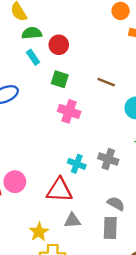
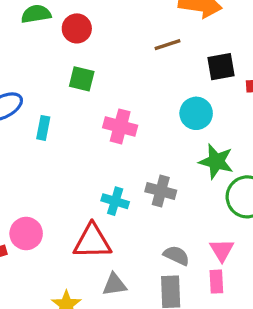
cyan rectangle: (33, 57) -> (43, 128), moved, turned 49
brown line: (106, 82) -> (167, 45), moved, turned -36
pink cross: (69, 111) -> (120, 126), moved

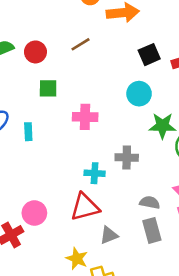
brown line: (167, 45) -> (81, 44), moved

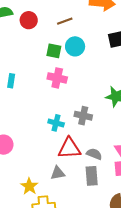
green square: (48, 88) -> (54, 51), moved
cyan circle: (139, 94) -> (75, 46), moved
red triangle: (85, 207) -> (69, 148), moved

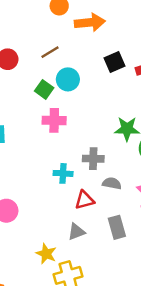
green square: (54, 51) -> (44, 89), turned 35
red triangle: (69, 148) -> (84, 200), size x0.7
gray semicircle: (94, 154) -> (112, 183), moved

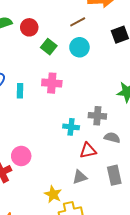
brown line: (50, 52) -> (78, 22), moved
green square: (44, 89) -> (49, 47), moved
pink cross: (54, 120) -> (52, 83), moved

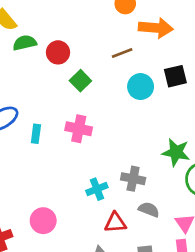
cyan circle: (79, 47) -> (141, 87), moved
cyan cross: (71, 127) -> (97, 189), turned -35
pink circle: (21, 156) -> (43, 221), moved

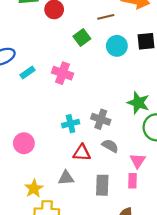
green square: (80, 81) -> (82, 38), moved
cyan rectangle: (36, 134) -> (28, 72), turned 40

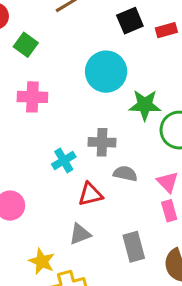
green square: (82, 38) -> (26, 45), moved
cyan circle: (117, 46) -> (106, 72), moved, size x1.4
gray rectangle: (102, 185) -> (134, 247), moved

